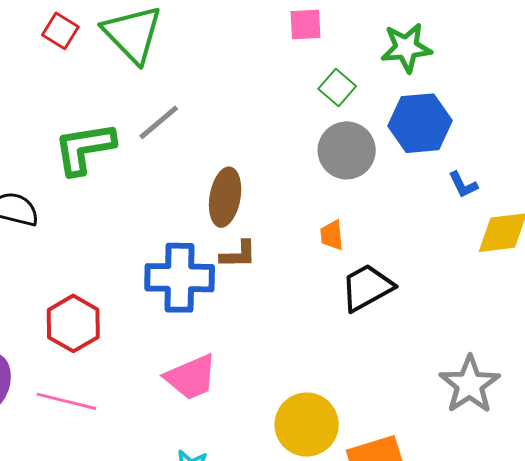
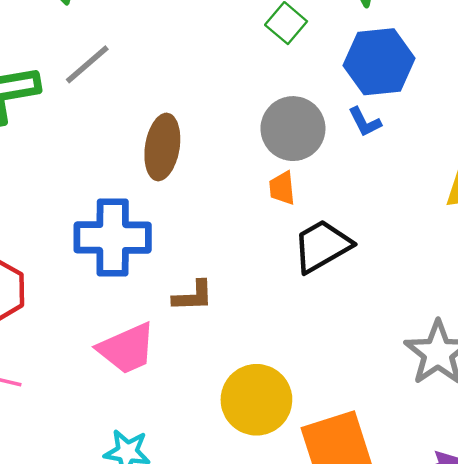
gray circle: (347, 150) -> (293, 129), moved
blue L-shape: (463, 185) -> (365, 122), moved
brown L-shape: (238, 255) -> (193, 296), moved

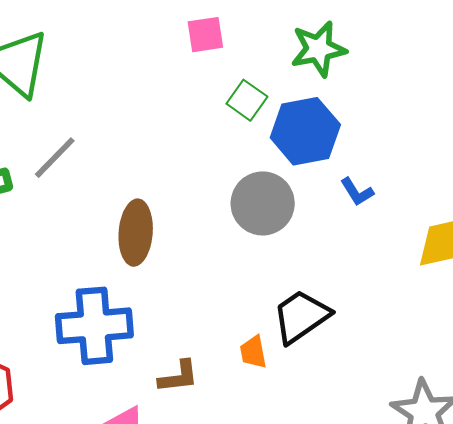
blue hexagon: (379, 62) -> (305, 131), moved
blue L-shape: (365, 122) -> (357, 192), moved
orange trapezoid: (282, 188) -> (253, 352), moved

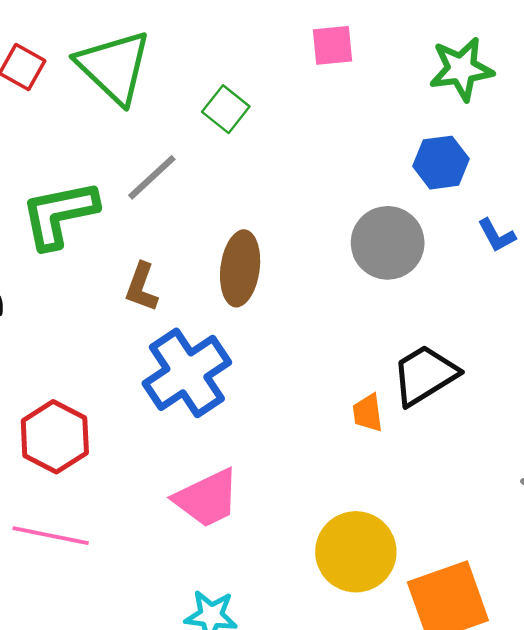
green square: (247, 100) -> (226, 109), moved
blue hexagon: (305, 131) -> (441, 163), size x0.7
blue cross: (94, 326) -> (187, 373), turned -32
brown L-shape: (178, 377) -> (142, 287), moved, turned 114

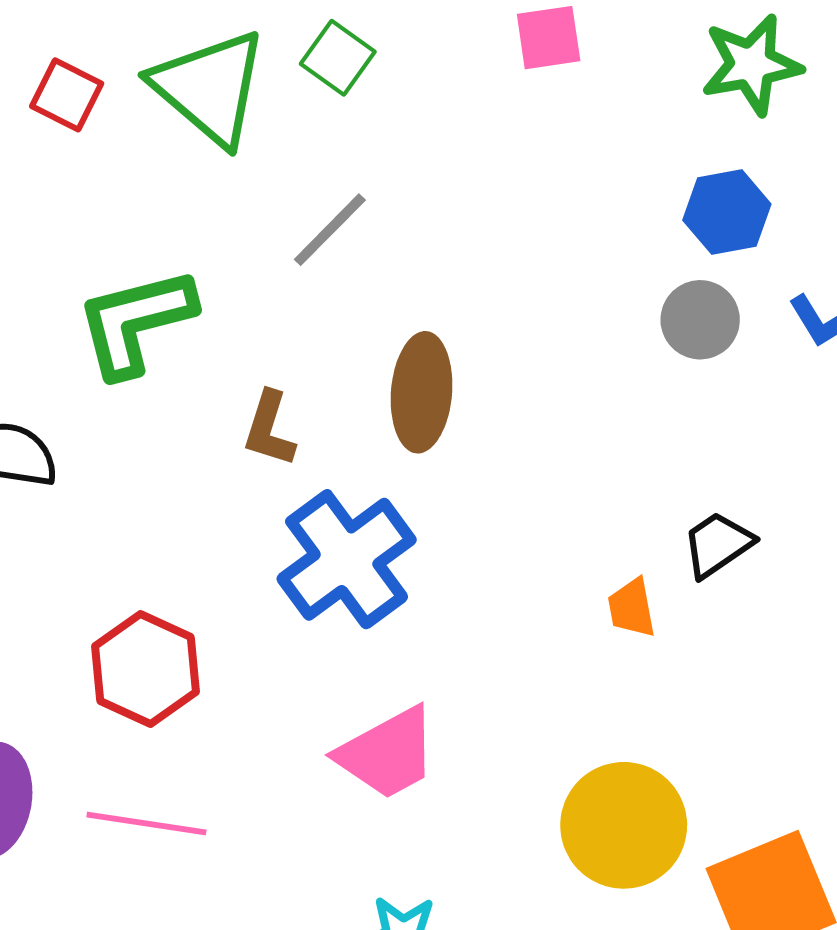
green square: (226, 109) -> (338, 58), moved
gray line: (152, 177) -> (330, 230), moved
gray circle: (388, 243) -> (700, 320), moved, size x0.7
black trapezoid: (425, 375) -> (718, 544), size x0.7

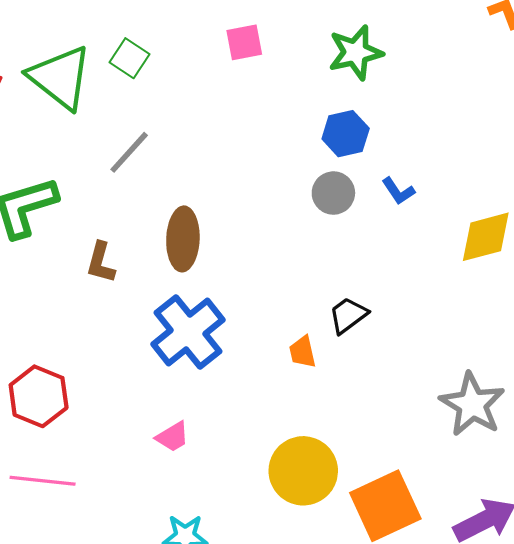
blue cross: (347, 559) -> (188, 332), moved
pink trapezoid: (387, 753) -> (173, 437), size x0.6

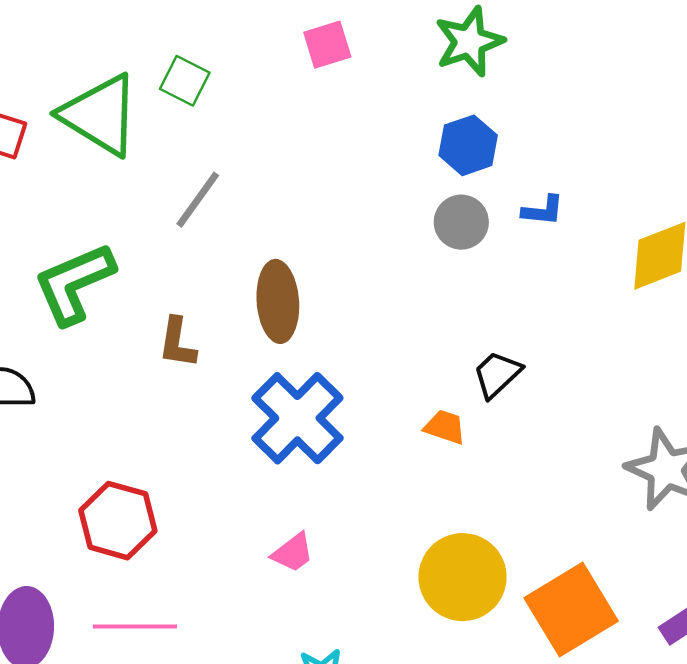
blue L-shape: (398, 191) -> (543, 210), turned -44
orange trapezoid: (303, 352) -> (445, 427), turned 128

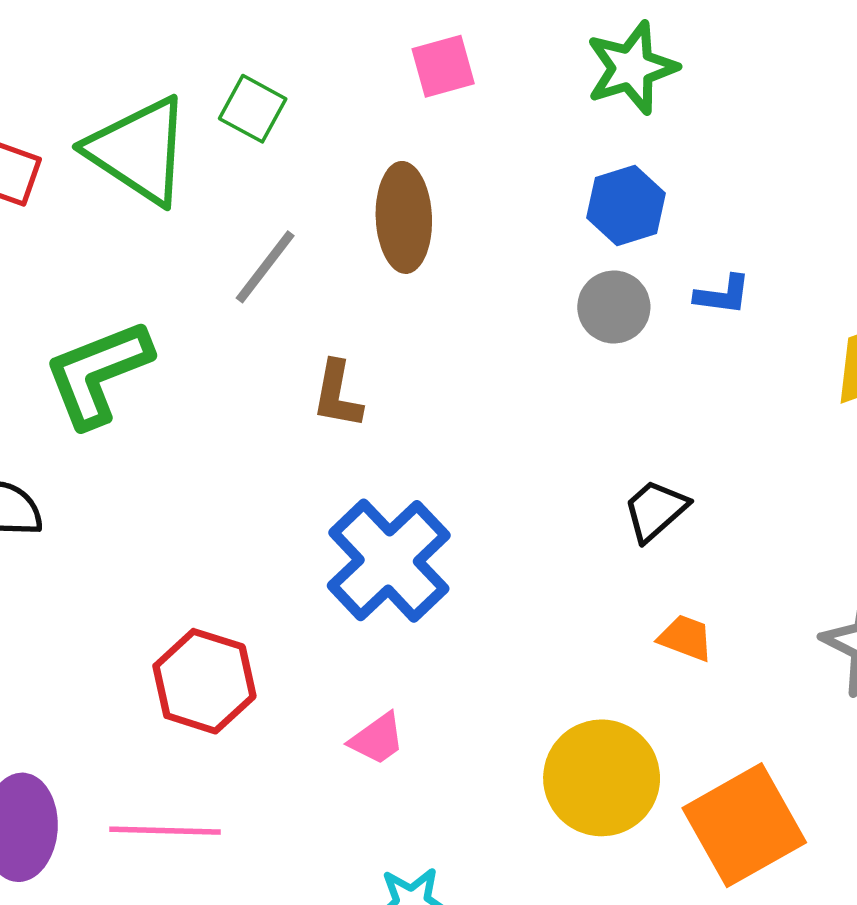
brown ellipse: (278, 301) -> (404, 217), moved
brown L-shape: (177, 343) -> (337, 395), moved
orange trapezoid: (445, 427) -> (686, 638), moved
red hexagon: (118, 521) -> (204, 681), moved

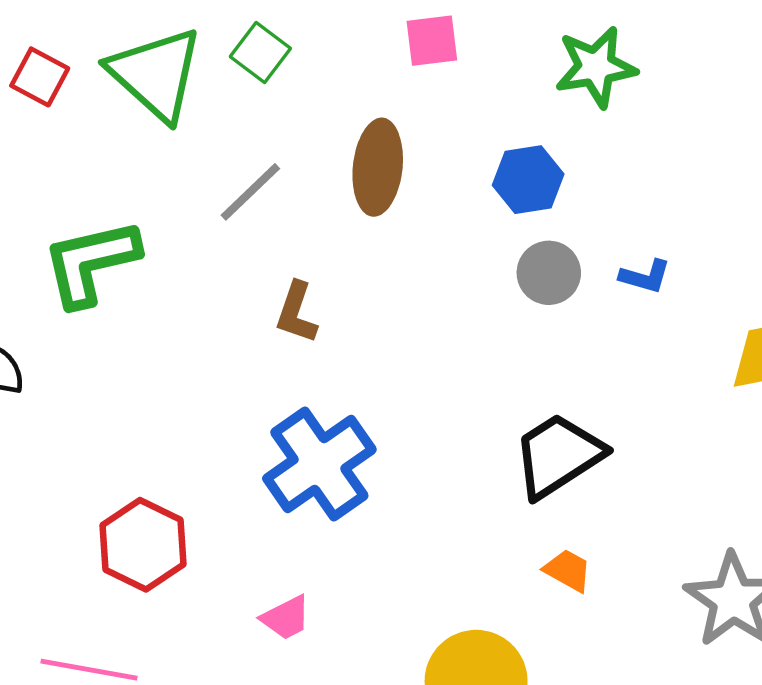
blue hexagon: (626, 205) -> (528, 180), moved
black trapezoid: (655, 510) -> (558, 455), size x1.6

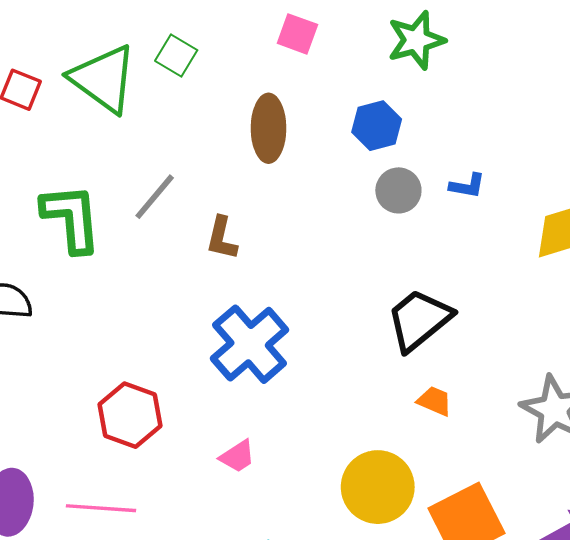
pink square: (432, 41) -> (297, 34), turned 33
gray line: (250, 192) -> (155, 197), moved
green L-shape: (91, 263) -> (71, 218), turned 104

